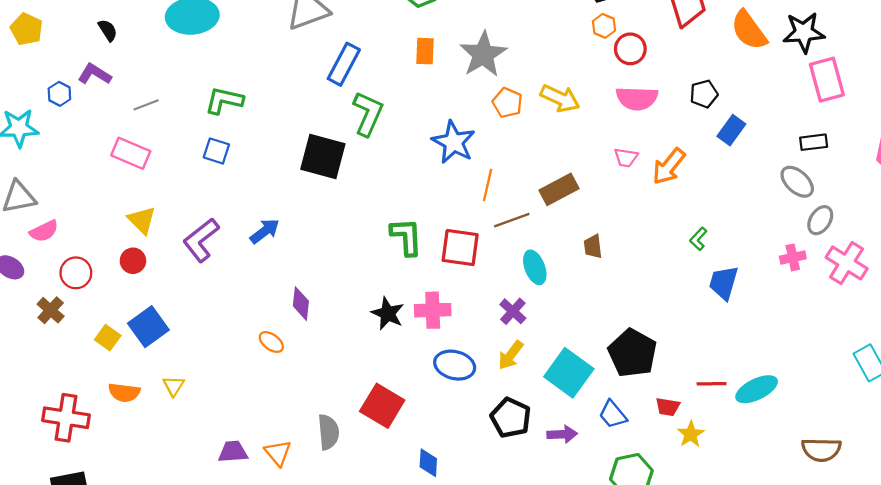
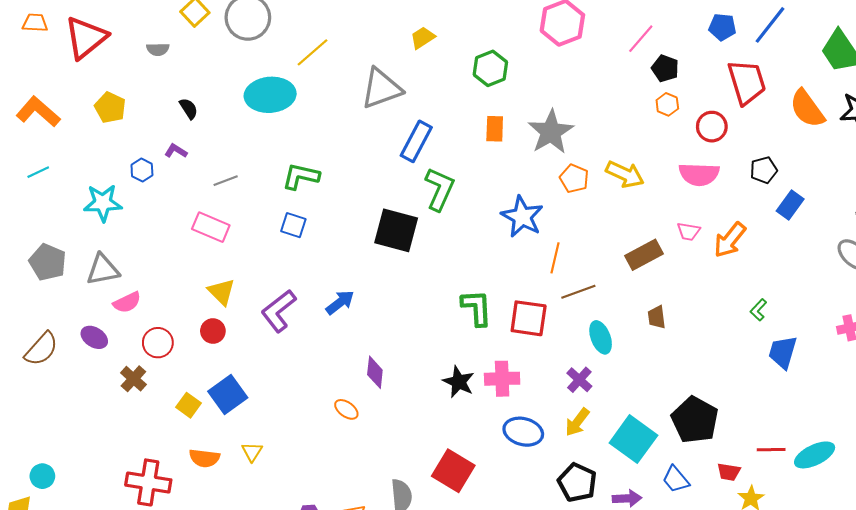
red circle: (630, 49) -> (712, 127), moved
purple L-shape: (95, 74) -> (176, 151), size x0.7
brown rectangle: (559, 189) -> (644, 255), moved

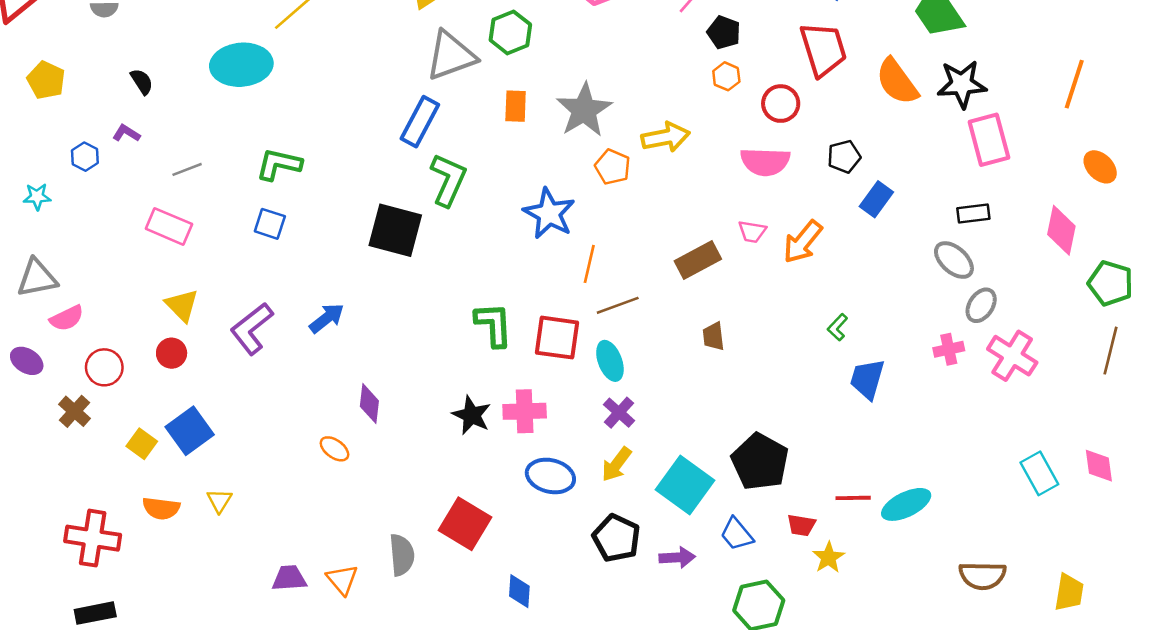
gray triangle: (381, 88) -> (451, 56), moved
yellow arrow: (625, 174) -> (666, 137), moved, turned -36
cyan star: (103, 203) -> (37, 197), size x0.6
cyan ellipse: (601, 337) -> (610, 361), moved

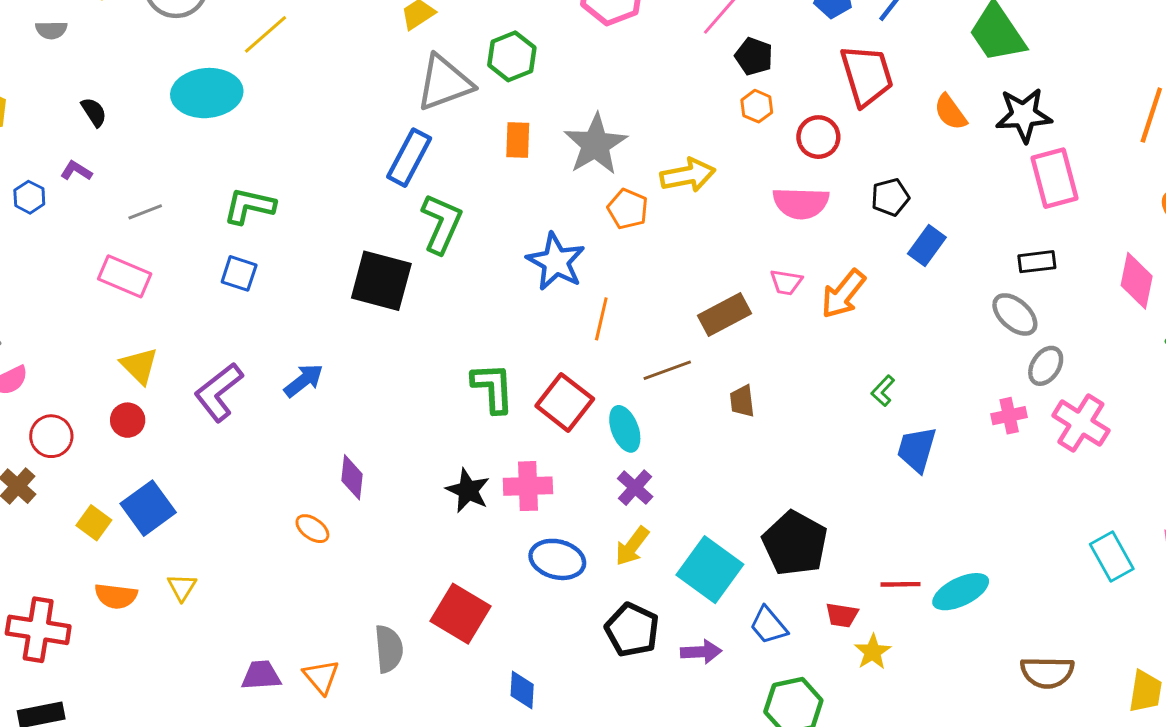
orange semicircle: (897, 82) -> (950, 112), size x0.7
brown line: (618, 305) -> (667, 370), moved
red square: (557, 338) -> (565, 402), turned 30

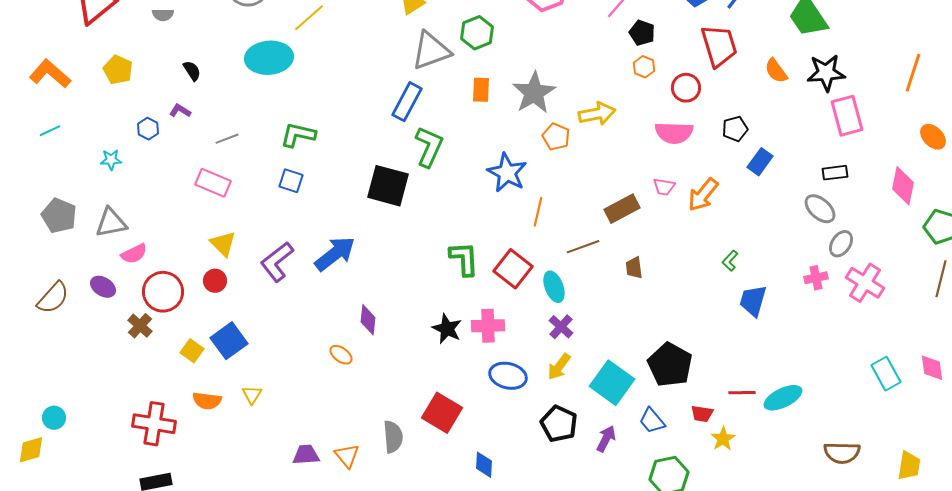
blue arrow: (304, 380) -> (335, 254), size x1.5
red circle: (51, 436) -> (163, 292), size x1.4
purple arrow: (701, 652) -> (606, 439), turned -60

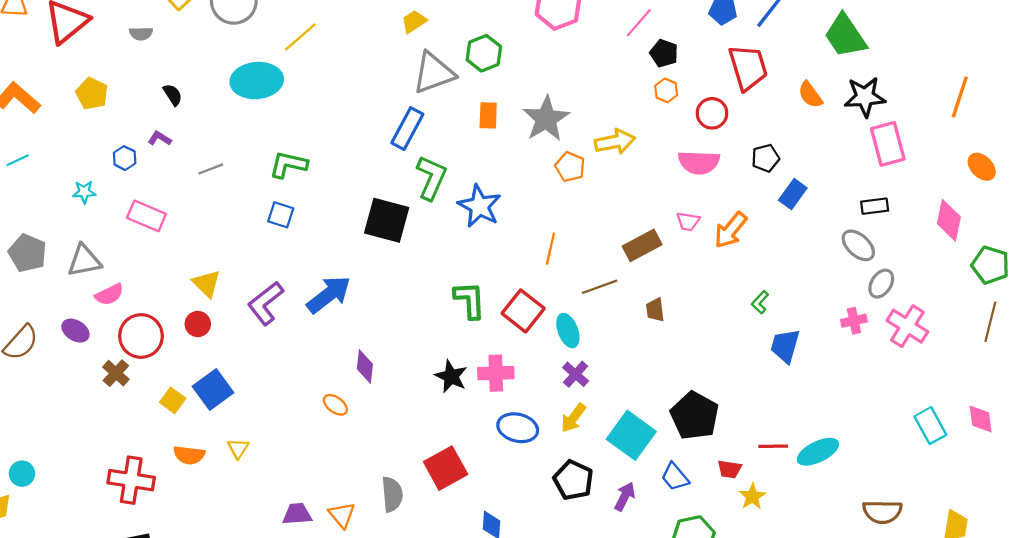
blue star: (507, 173) -> (479, 206), moved
pink rectangle: (213, 183) -> (146, 216), moved
red square: (442, 413) -> (446, 468), turned 30

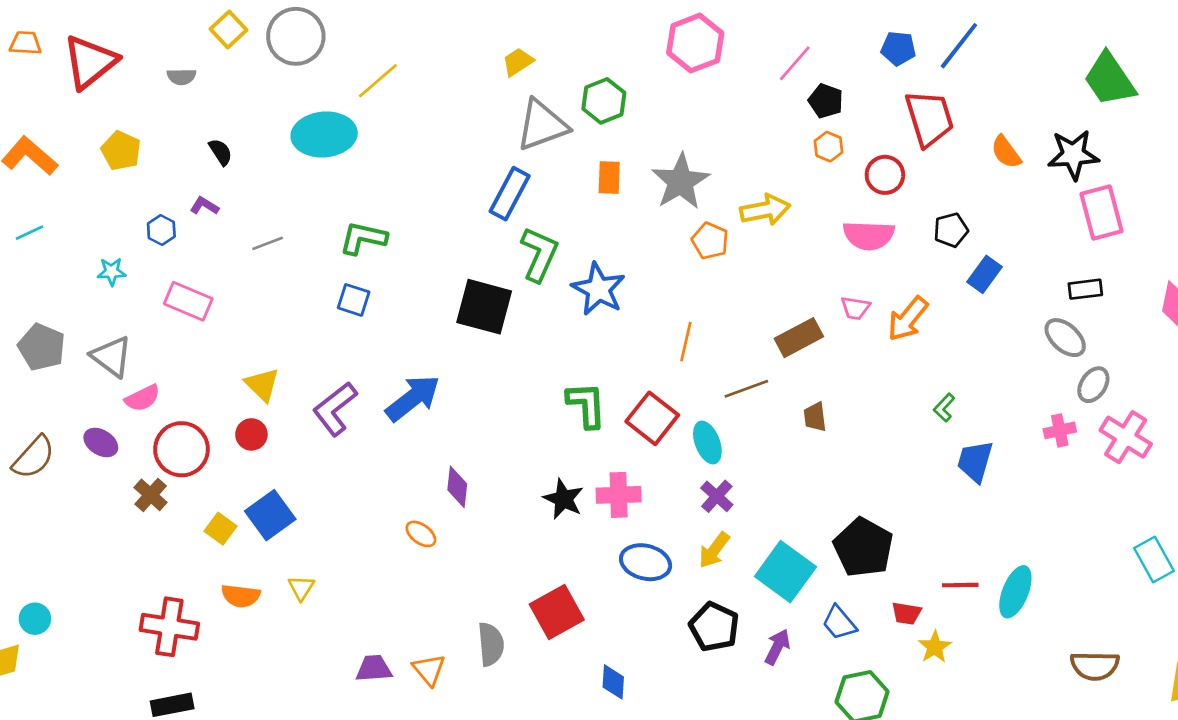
green trapezoid: (845, 36) -> (1110, 79), moved
gray triangle: (84, 261) -> (112, 356), turned 48
cyan ellipse: (818, 452) -> (1015, 592), turned -42

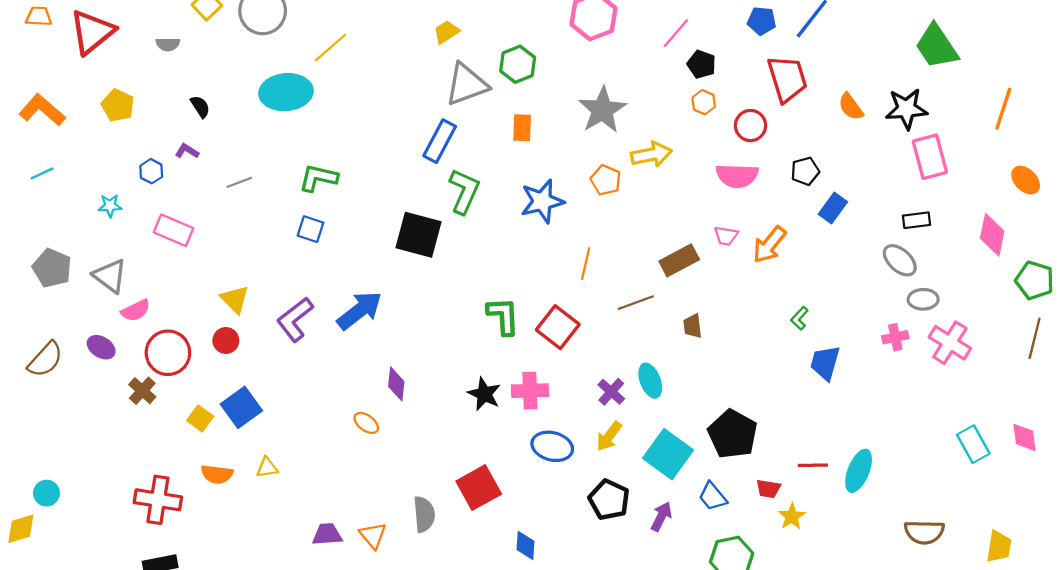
gray star: (681, 182) -> (602, 110), moved
blue star: (598, 289) -> (542, 201), moved, turned 30
gray ellipse: (1093, 385) -> (923, 299), turned 56
cyan ellipse: (707, 443) -> (650, 381), moved
yellow triangle: (301, 588) -> (267, 467), turned 50

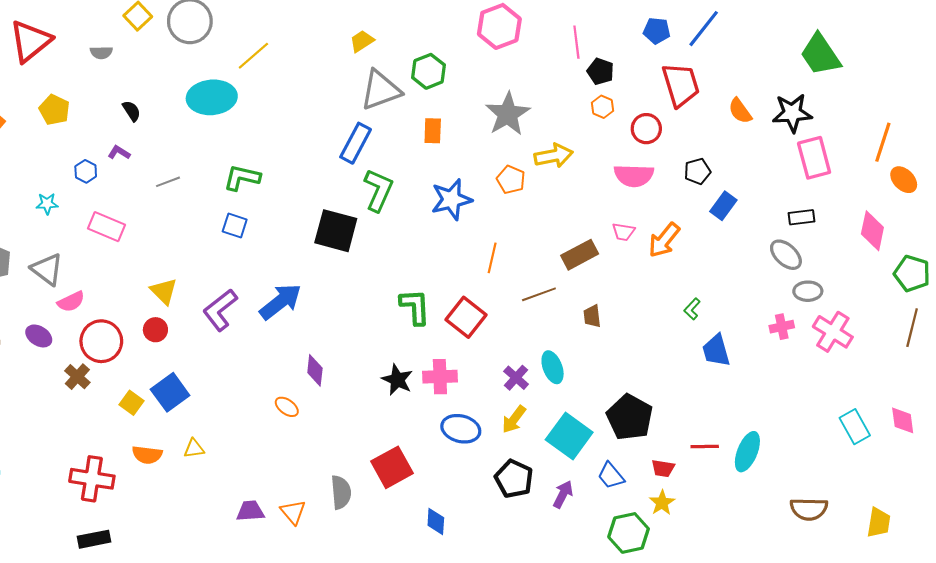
pink line: (676, 33) -> (576, 42), turned -48
orange line: (1003, 109) -> (883, 142), moved
blue trapezoid: (825, 363) -> (716, 351), turned -32
yellow star: (792, 517) -> (662, 503), moved

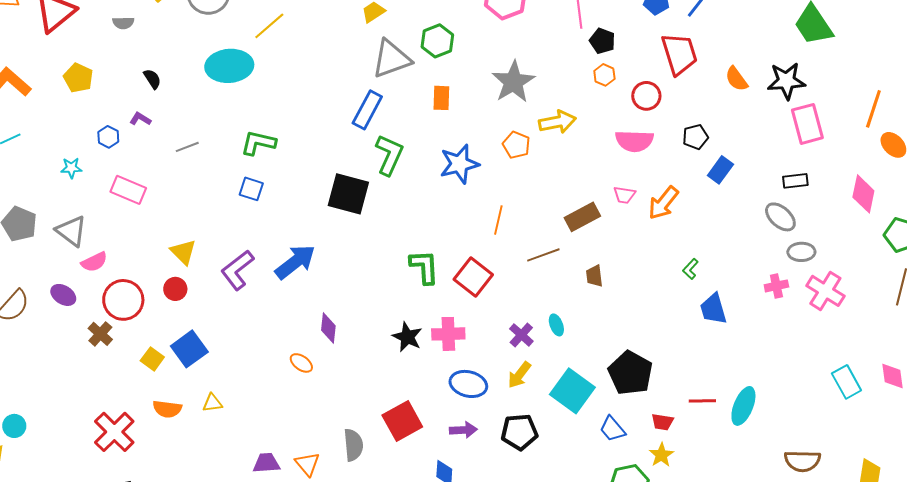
cyan ellipse: (553, 367) -> (556, 325), size x0.7
red cross: (92, 479) -> (114, 432), turned 36
black pentagon: (514, 479) -> (519, 432), turned -30
purple arrow: (563, 494) -> (463, 430), moved, turned 60

